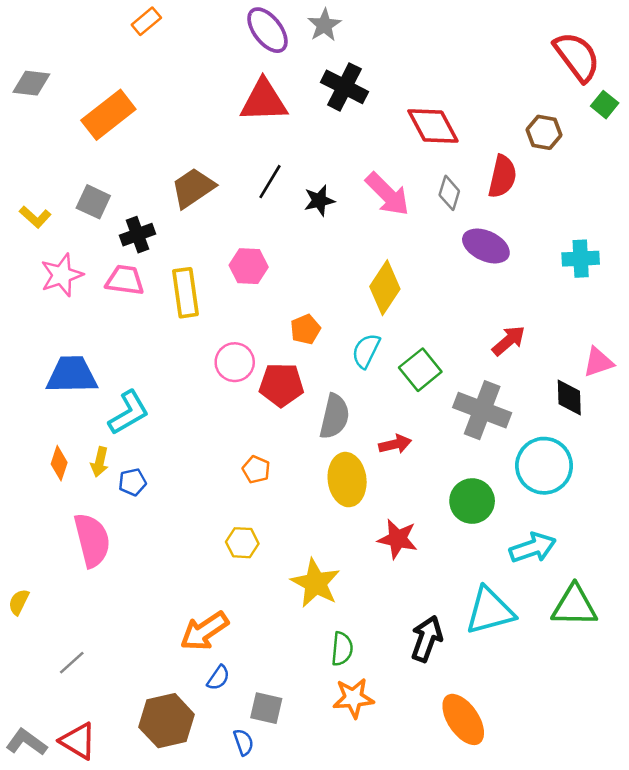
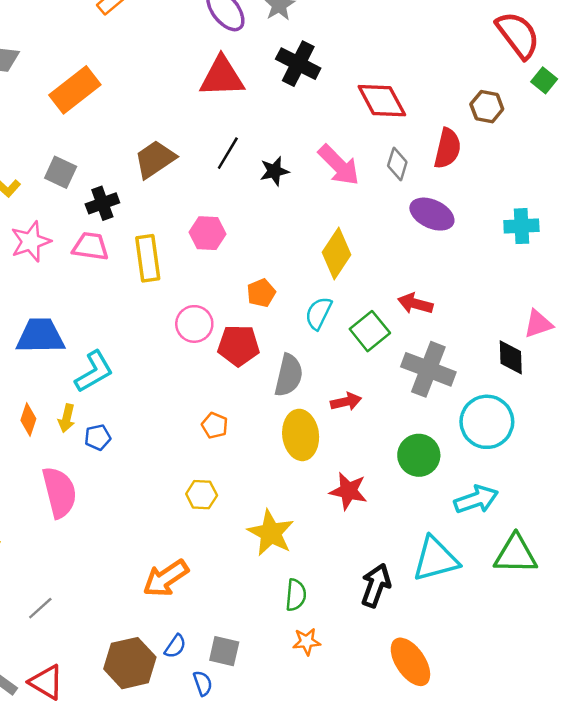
red arrow: (509, 341) -> (415, 304), moved, turned -124
blue semicircle: (218, 678) -> (175, 646), moved
orange star: (353, 698) -> (307, 642), size x0.7

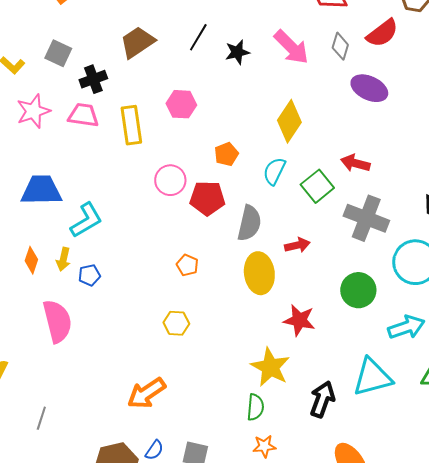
red semicircle: (447, 148) -> (382, 33), turned 40
yellow star: (271, 533) -> (270, 367), moved
gray line: (40, 608) -> (41, 418), turned -30

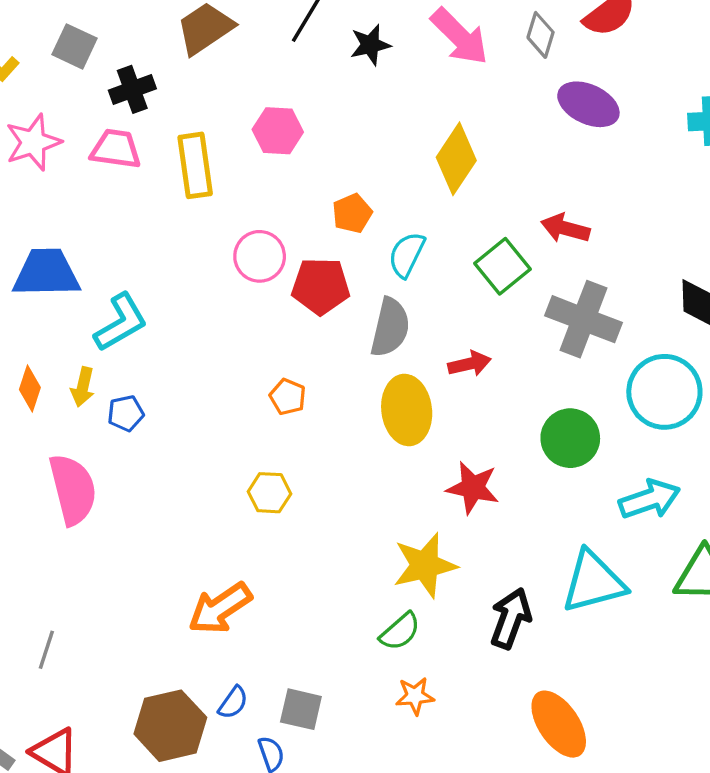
cyan semicircle: (274, 171) -> (407, 255), moved
yellow star: (270, 367) -> (425, 565), turned 30
green semicircle: (255, 407) -> (400, 631), turned 44

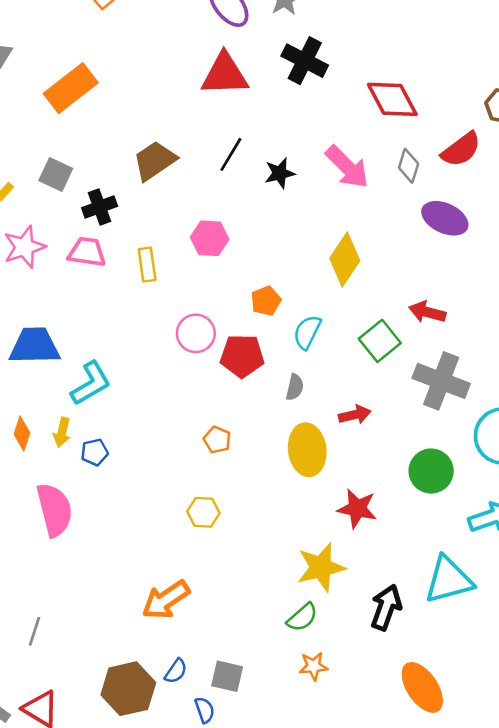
yellow rectangle: (195, 165) -> (147, 265), size x0.7
gray semicircle: (390, 327) -> (295, 387), size x0.6

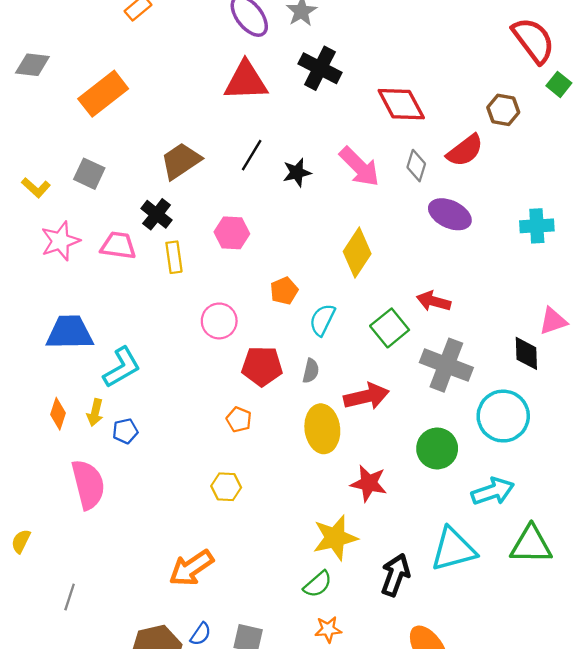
black cross: (100, 207) -> (157, 214), moved, turned -32
red pentagon: (242, 356) -> (262, 366), moved
red arrow: (355, 415) -> (366, 396), size x1.5

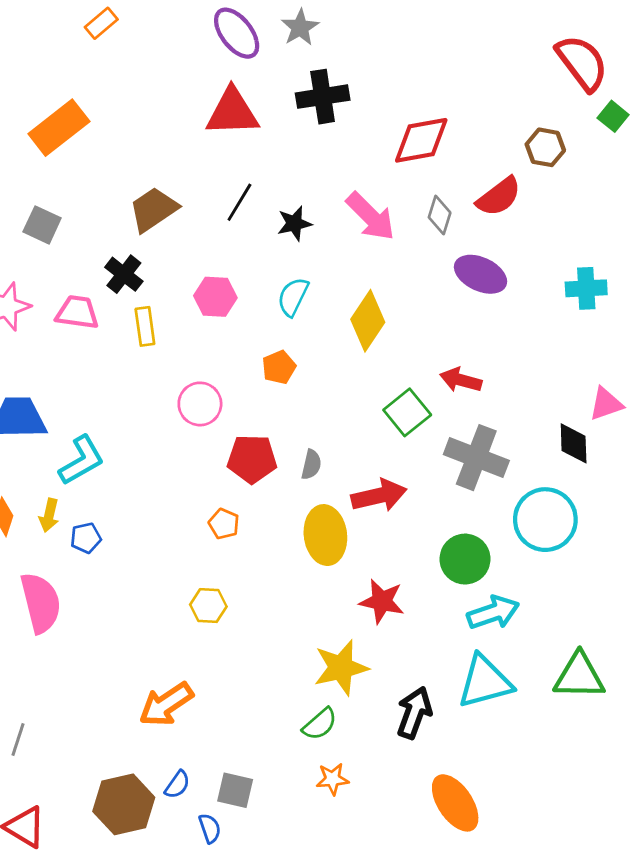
black cross: (320, 68) -> (323, 97), turned -36
red diamond: (401, 104) -> (421, 140), turned -72
cyan semicircle: (322, 320) -> (293, 297), moved
cyan arrow: (493, 491) -> (493, 613), moved

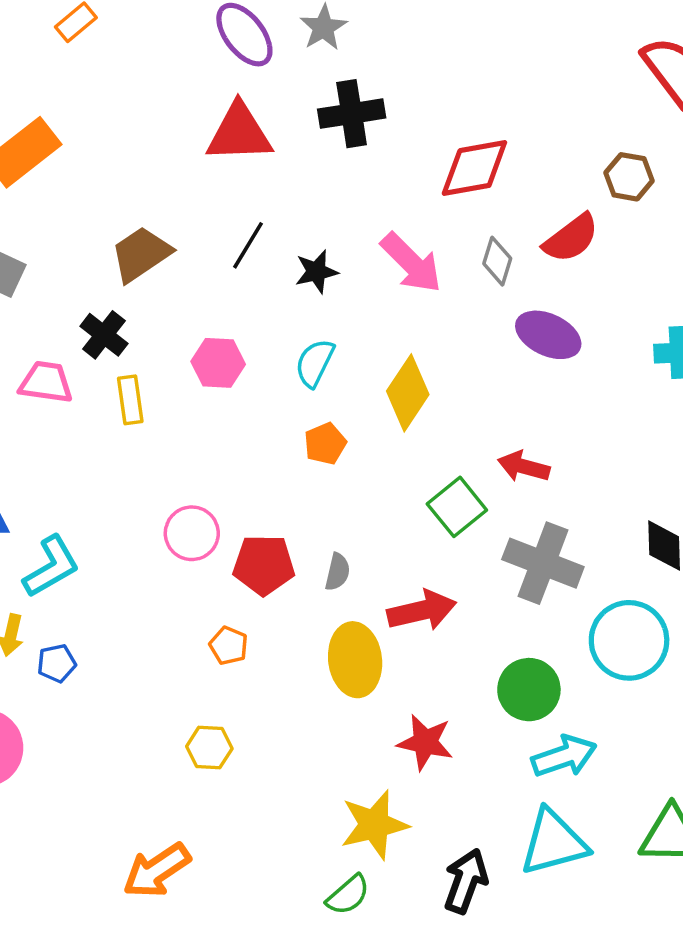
orange pentagon: (279, 367) -> (325, 444), moved
pink circle: (200, 404) -> (192, 533), moved

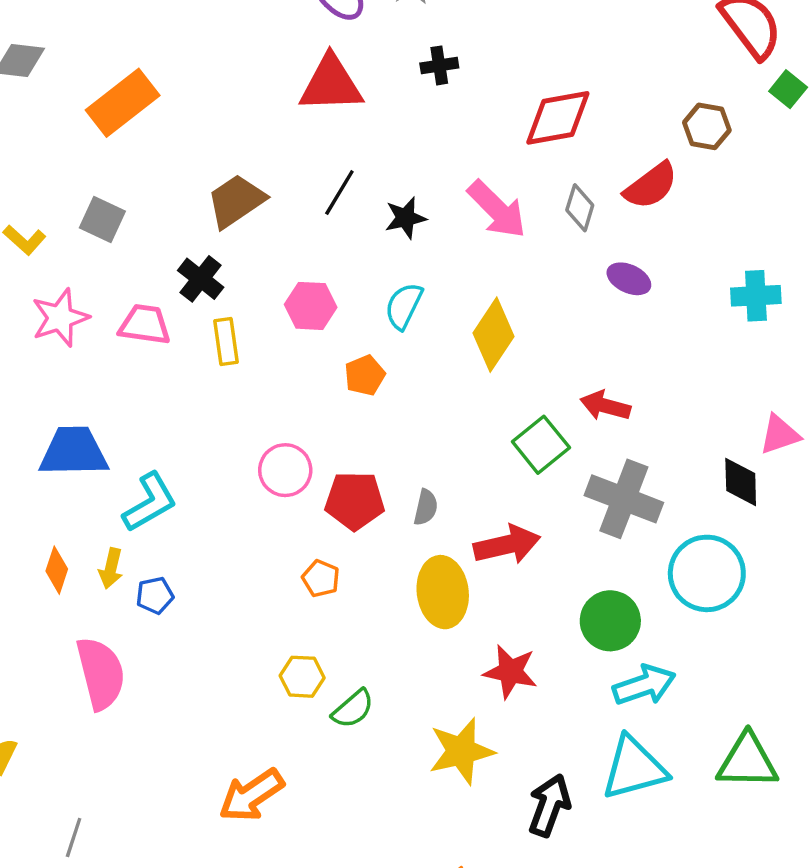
black cross: (352, 114) -> (439, 65), size x0.6
purple ellipse: (548, 335) -> (629, 279), size x0.7
orange pentagon: (325, 444) -> (365, 375), moved
green semicircle: (348, 895) -> (353, 709), moved

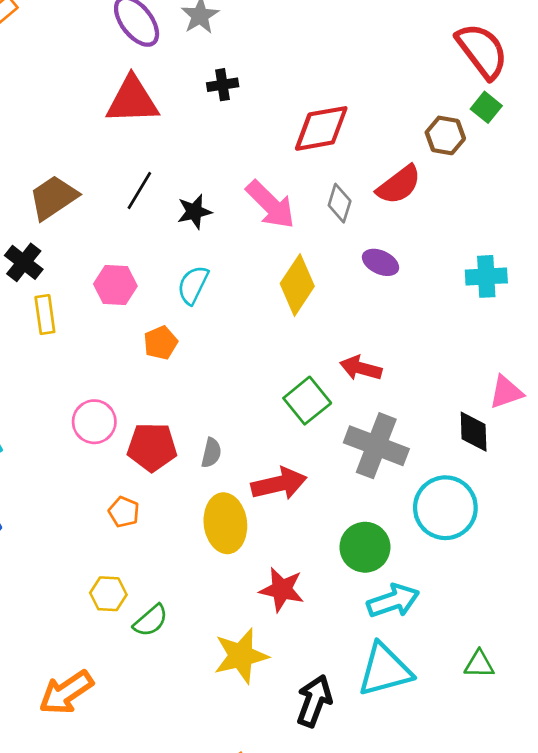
green square: (788, 89) -> (486, 107), moved
yellow diamond: (493, 335) -> (297, 285), moved
green triangle: (747, 761) -> (479, 664), size x0.6

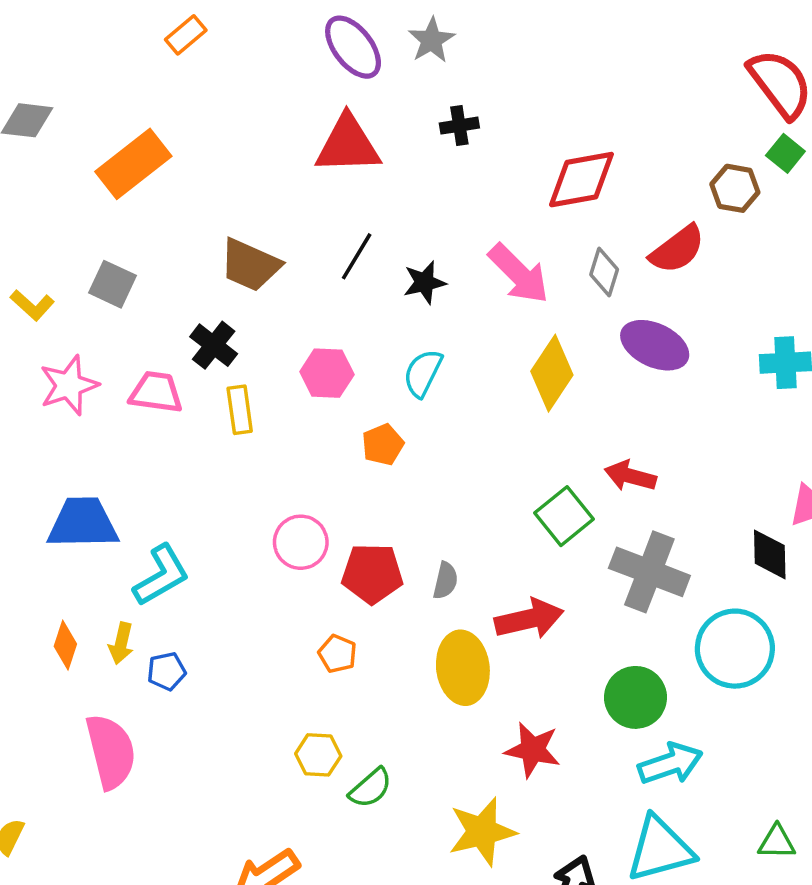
brown trapezoid: (53, 198) -> (250, 265), turned -122
purple ellipse: (380, 262) -> (655, 345), size x1.5

